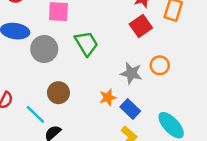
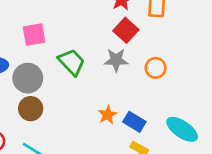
gray star: (131, 73) -> (116, 60), moved
brown circle: (58, 93) -> (31, 109), moved

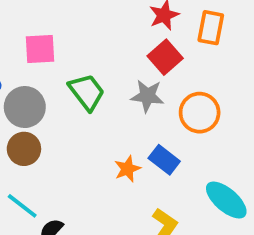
orange circle: (156, 68) -> (200, 113), size x1.4
blue rectangle: (134, 122) -> (164, 160), moved

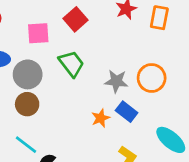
red square: (165, 57) -> (76, 19), moved
gray star: (147, 96) -> (116, 81), moved

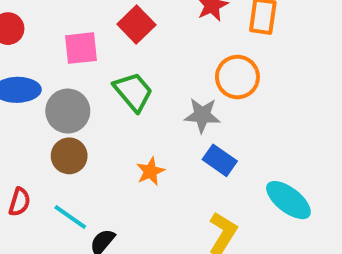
orange circle: (152, 78) -> (237, 77), moved
orange star: (101, 118) -> (150, 171), moved

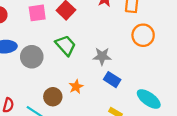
pink square: (81, 48) -> (37, 13), moved
orange circle: (237, 77) -> (143, 35), moved
brown circle: (69, 156) -> (53, 97), moved

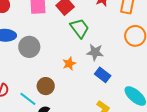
green trapezoid: (66, 45) -> (80, 28), moved
orange star: (76, 87) -> (69, 64), moved

